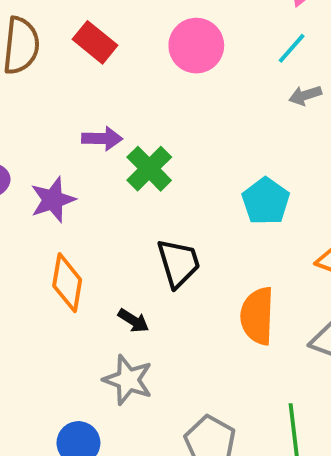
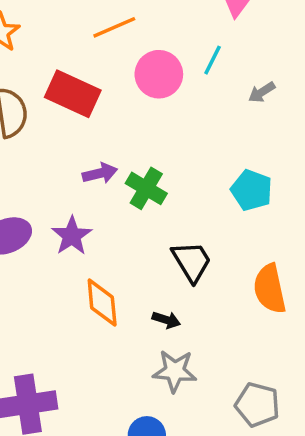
red rectangle: (95, 42) -> (73, 94), size x1.4
cyan line: (292, 48) -> (213, 60), moved

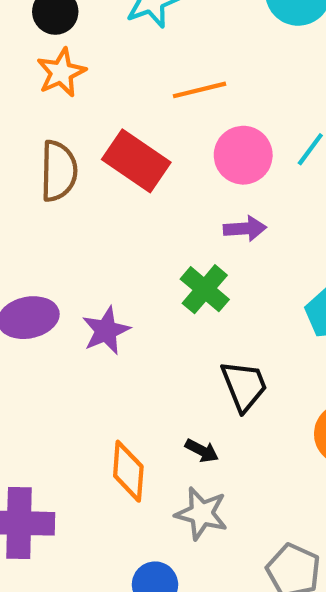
purple arrow: (100, 173) -> (245, 229), moved
orange diamond: (102, 303) -> (128, 471), moved

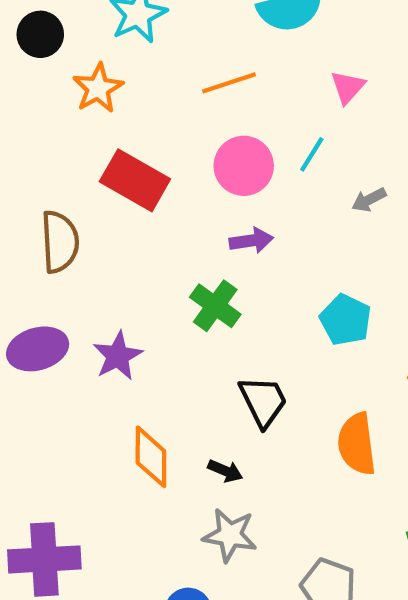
orange star: (61, 72) -> (98, 88), moved
orange line: (200, 90) -> (229, 83), moved
brown semicircle: (59, 171) -> (60, 242), moved
orange diamond: (128, 471) -> (151, 457), moved

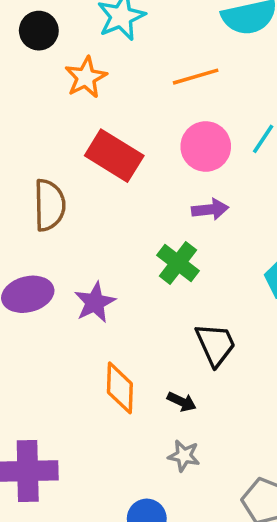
gray star: (230, 535) -> (184, 456), size x0.7

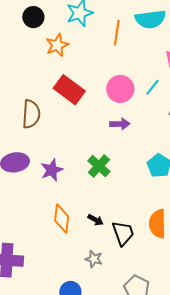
orange line: (196, 77) -> (117, 33), moved, turned -70
green cross: (178, 263) -> (99, 166), moved
black trapezoid: (215, 344) -> (123, 233), moved
black arrow: (182, 402) -> (96, 220), moved

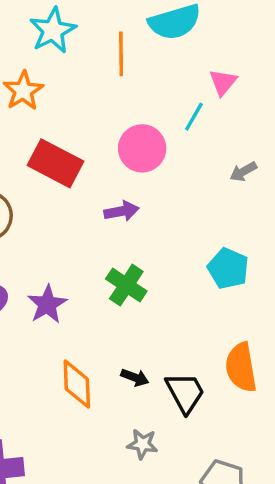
cyan line: (152, 87) -> (194, 117), moved
purple arrow: (120, 124) -> (121, 211), moved

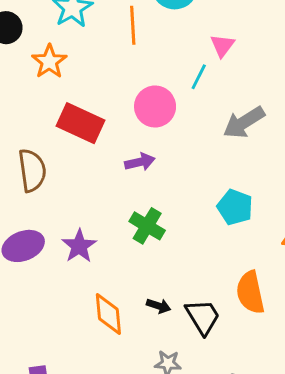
gray arrow: (243, 172) -> (244, 122), size x1.8

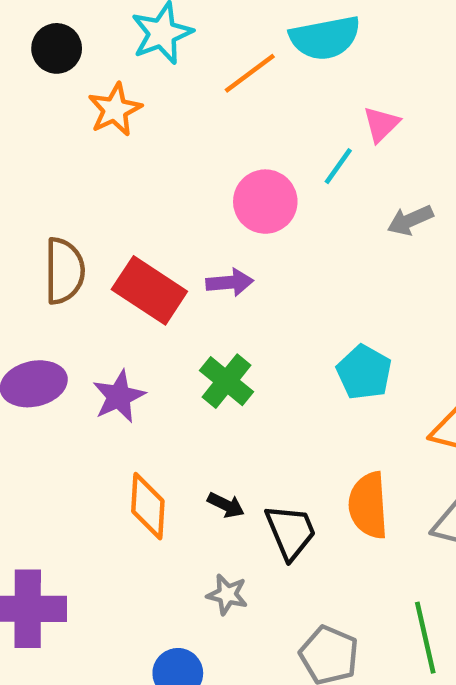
orange line: (133, 25) -> (250, 73), turned 48
gray arrow: (244, 122) -> (410, 220), moved, size x0.7
red rectangle: (81, 123) -> (149, 290), moved

